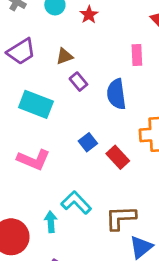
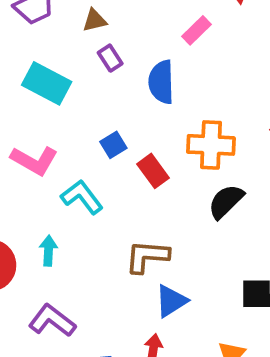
pink rectangle: (137, 55) -> (196, 30), turned 42
cyan L-shape: (76, 203) -> (82, 197), moved

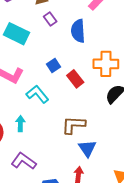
blue triangle: (171, 301) -> (87, 148), turned -30

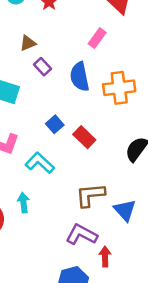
orange cross: (106, 64) -> (119, 88), moved
blue triangle: (87, 148) -> (125, 210), moved
purple L-shape: (24, 161) -> (82, 235), moved

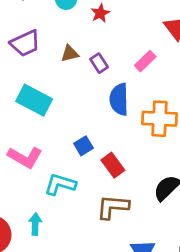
purple rectangle: (43, 67) -> (99, 63), moved
cyan L-shape: (40, 163) -> (60, 184), turned -36
brown L-shape: (90, 195) -> (113, 207), moved

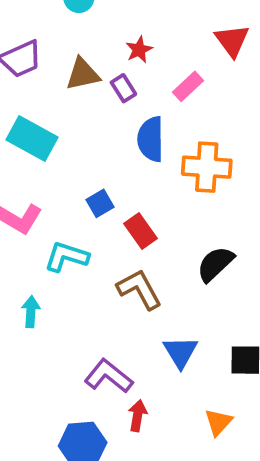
red star: (100, 13) -> (139, 50), moved
brown triangle: (70, 54) -> (83, 74), size x1.4
brown L-shape: (113, 207) -> (139, 289), turned 56

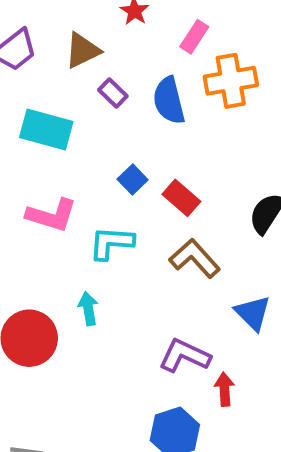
purple rectangle: (123, 88) -> (113, 93), moved
orange cross: (207, 167) -> (231, 81), moved

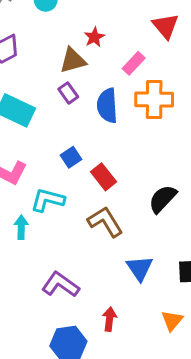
brown triangle: (83, 50) -> (73, 60), moved
cyan arrow: (88, 309) -> (21, 227), moved
purple L-shape: (185, 356) -> (61, 285), moved

